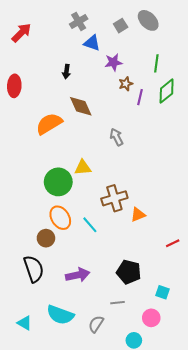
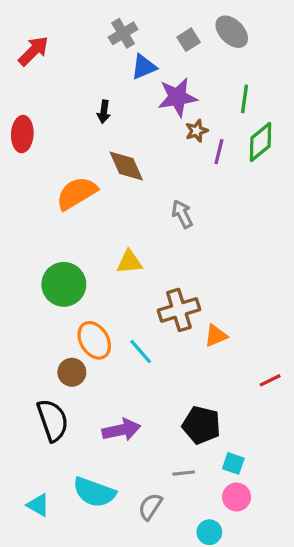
blue triangle: (92, 43) -> (144, 67), turned -42
purple star: (113, 62) -> (177, 97), size x1.4
green circle: (58, 182) -> (64, 284), moved
cyan square: (162, 292) -> (233, 463), moved

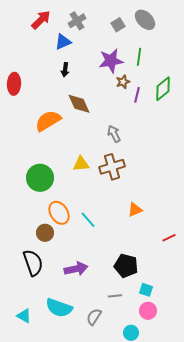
red arrow: (33, 51) -> (41, 20), moved
blue triangle: (144, 67) -> (63, 42), moved
green line: (245, 99) -> (139, 57), moved
brown cross: (179, 310) -> (112, 167), moved

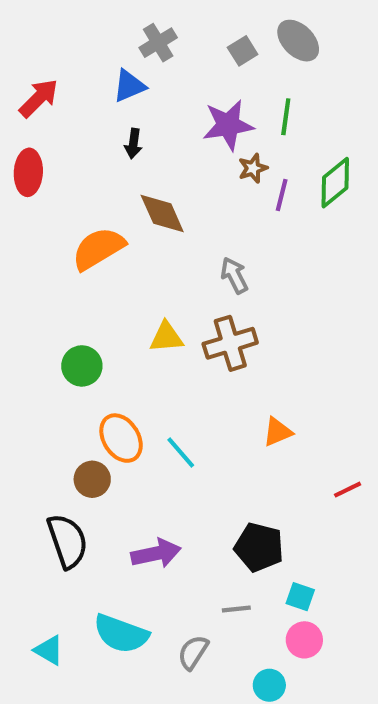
red arrow: (41, 20) -> (39, 98), moved
green circle: (40, 178) -> (82, 366), size x0.7

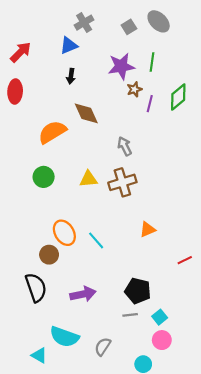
green circle: (82, 366) -> (44, 177), moved
cyan square: (300, 597) -> (160, 317), turned 32
gray line: (236, 609) -> (130, 315), moved
cyan triangle: (49, 650) -> (39, 355), moved

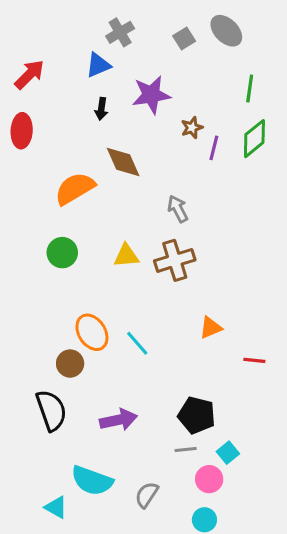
green line: (152, 62) -> (250, 89), moved
purple star: (121, 66) -> (151, 95), moved
red line: (185, 260) -> (254, 360), moved, turned 32
pink circle: (162, 340) -> (209, 479), moved

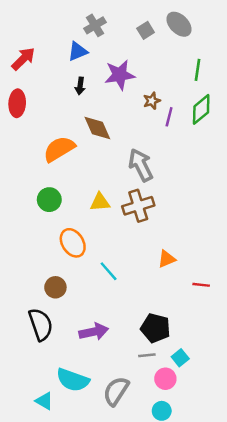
gray arrow: (178, 209) -> (141, 165), size x1.5
orange ellipse: (92, 332) -> (73, 243), moved
gray semicircle: (147, 495) -> (116, 391), size x1.4

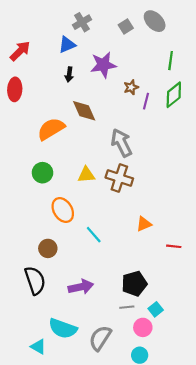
brown cross: (138, 206) -> (119, 178), turned 35
black pentagon: (156, 328) -> (134, 284), turned -30

